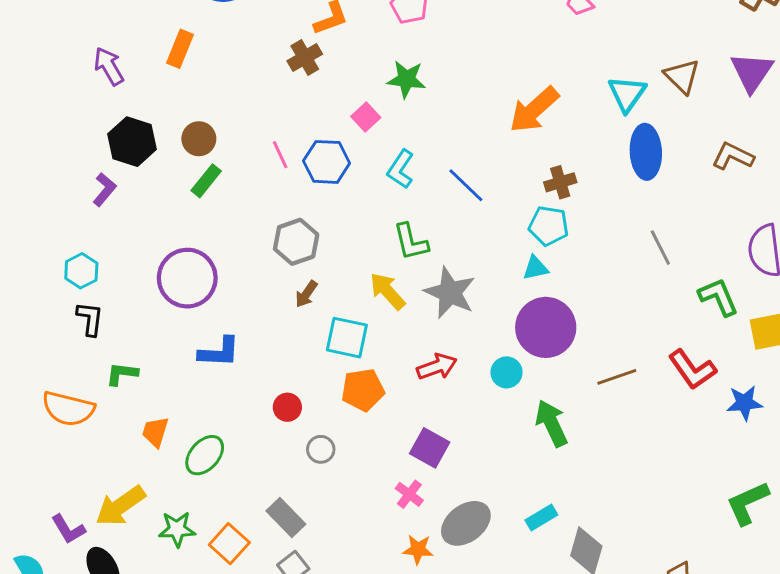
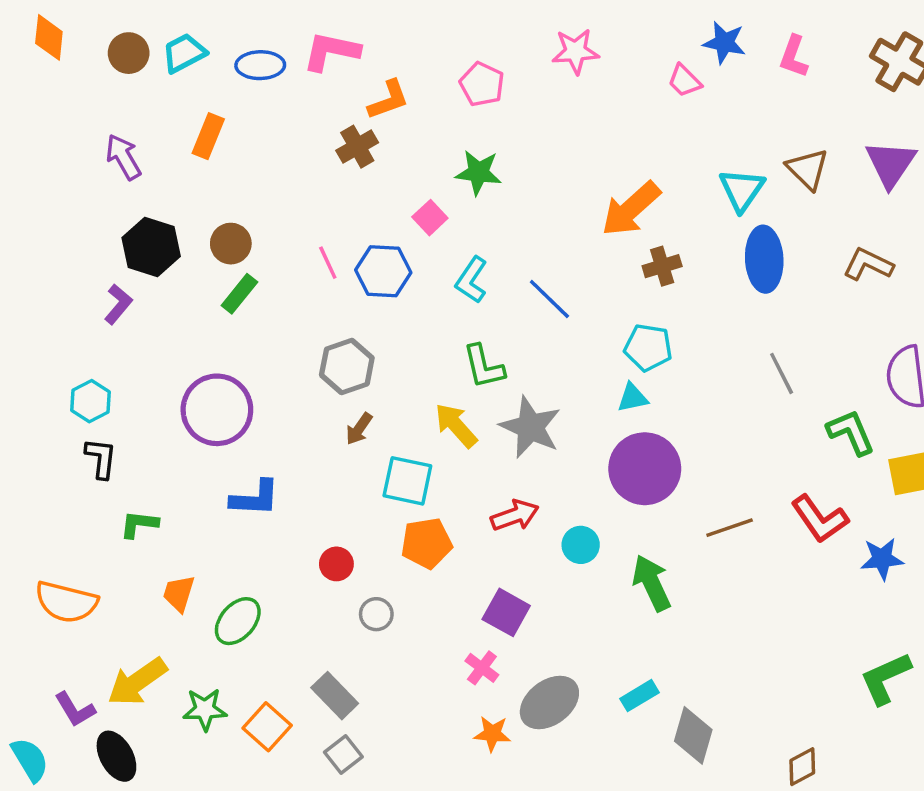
brown cross: (560, 182) -> (662, 266), moved
cyan circle: (507, 372) -> (581, 545), moved
orange semicircle: (68, 409) -> (66, 602), moved

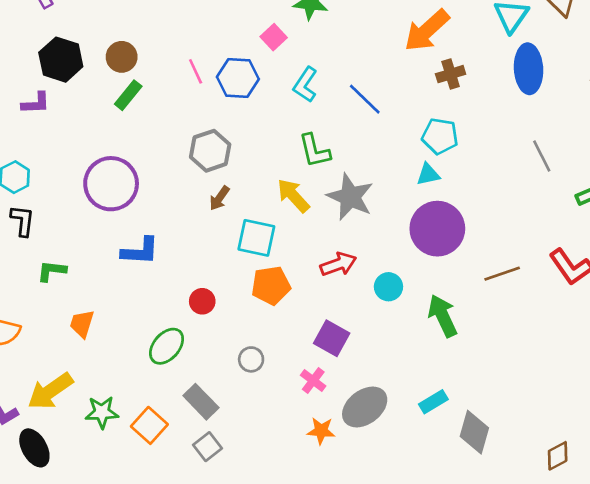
purple L-shape: (118, 304) -> (36, 103), turned 48
gray circle: (376, 614) -> (251, 359), moved
green ellipse: (238, 621) -> (167, 346), moved

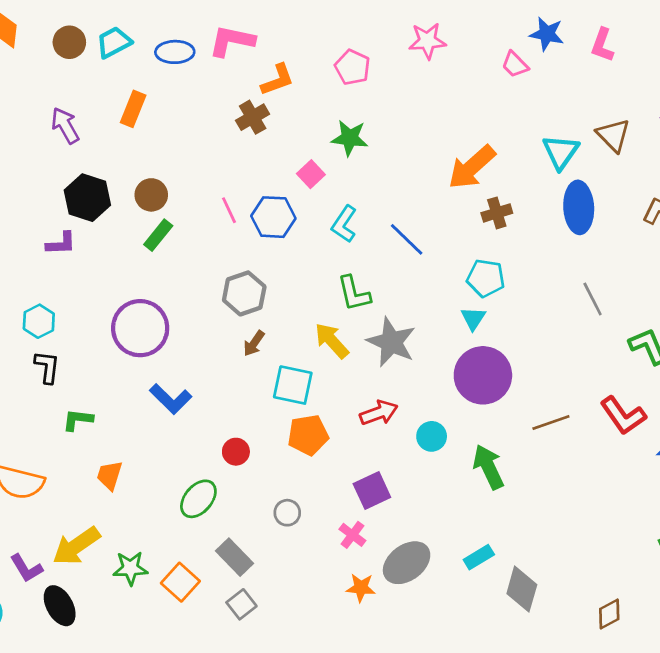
cyan triangle: (428, 174) -> (473, 318), turned -45
blue L-shape: (140, 251) -> (171, 399), turned 42
purple square: (332, 338) -> (372, 491), turned 36

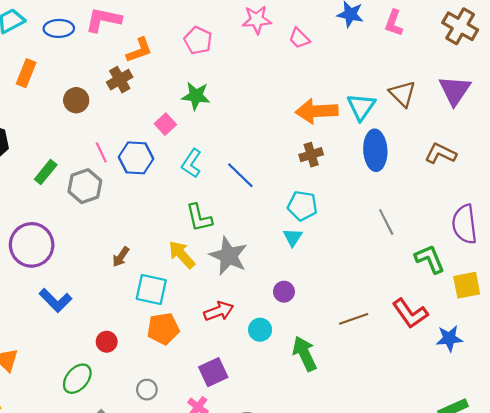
pink trapezoid: (515, 64) -> (299, 38), moved
orange arrow: (472, 167) -> (317, 111), moved, turned 39
brown circle: (151, 195) -> (76, 100), moved
gray hexagon: (244, 293) -> (85, 186), moved
purple circle: (483, 375) -> (284, 292), moved, size x0.5

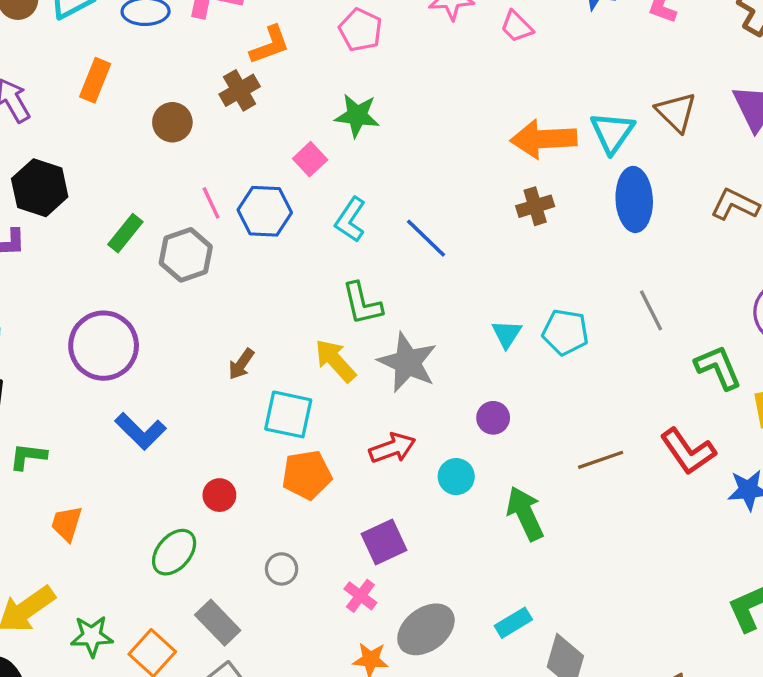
cyan pentagon: (302, 206) -> (565, 332), moved

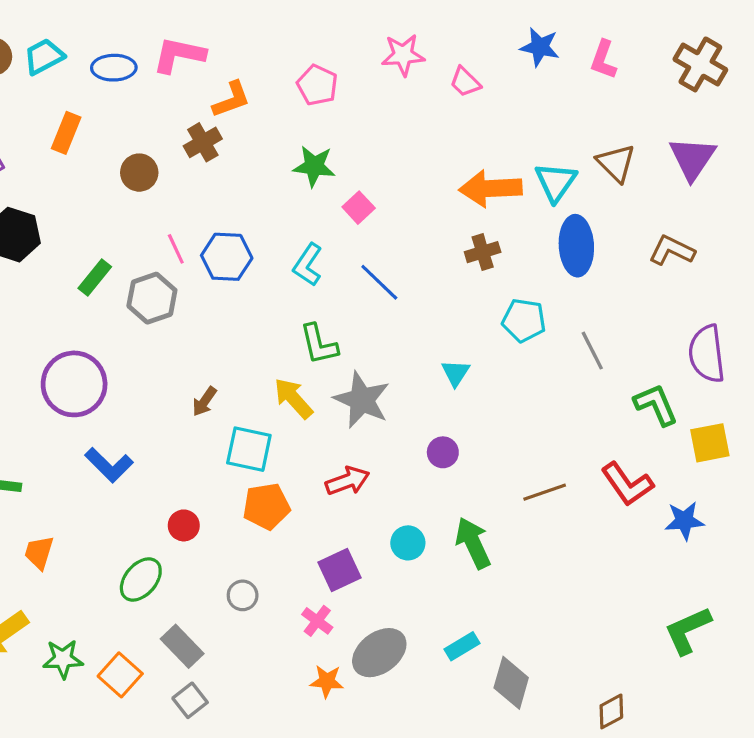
pink square: (310, 159) -> (359, 208), moved
cyan pentagon: (565, 332) -> (524, 320), moved
cyan circle: (456, 477) -> (408, 543), moved

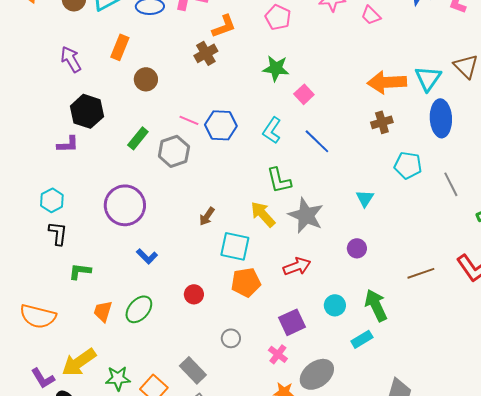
brown circle: (139, 173) -> (146, 79), moved
pink line: (176, 249) -> (189, 120), turned -42
blue L-shape: (109, 465) -> (147, 256), size x0.7
green ellipse: (141, 579) -> (139, 309), moved
cyan rectangle: (462, 646) -> (362, 339), moved

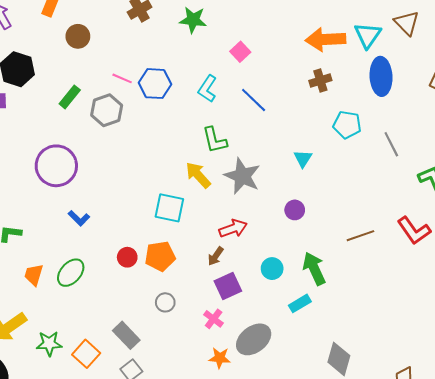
green star: (276, 68) -> (193, 20), moved
brown arrow: (207, 216) -> (216, 256), moved
orange pentagon: (246, 282) -> (160, 256), moved

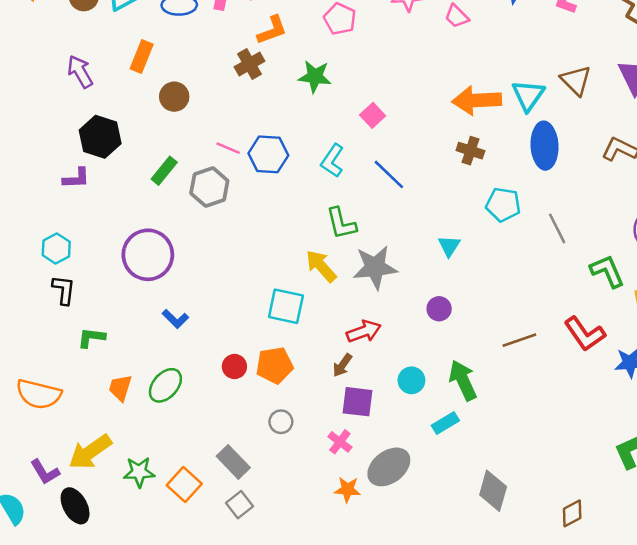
brown cross: (320, 81) -> (470, 151), turned 35
gray star: (242, 176) -> (375, 267), turned -30
purple square: (228, 286) -> (357, 402), turned 32

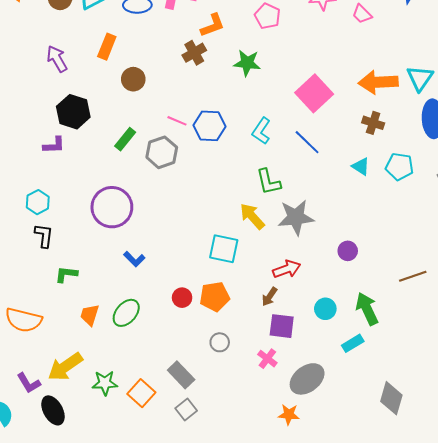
pink square: (373, 115) -> (314, 93), moved, size x1.8
cyan triangle: (449, 246) -> (361, 167), moved, turned -30
orange star: (347, 490) -> (289, 414), moved

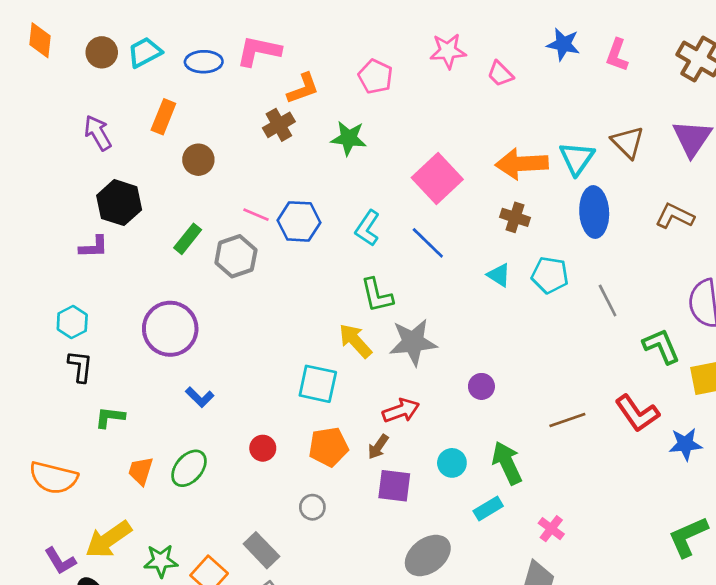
orange pentagon: (215, 297) -> (329, 447), moved
pink cross: (267, 359) -> (551, 529), moved

